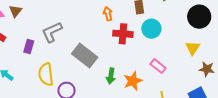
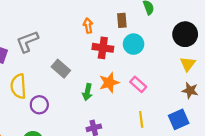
yellow triangle: (193, 48) -> (188, 64), moved
gray rectangle: (85, 56) -> (61, 69), size x0.7
orange star: (133, 81) -> (109, 83), moved

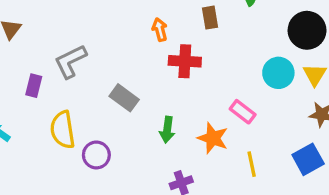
cyan circle: (134, 44) -> (278, 73), moved
orange star: (109, 83) -> (213, 138), moved, turned -30

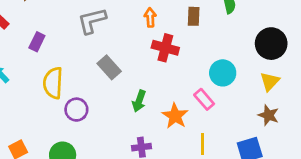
gray L-shape: (70, 61) -> (92, 21), moved
cyan circle: (278, 73) -> (223, 73), moved

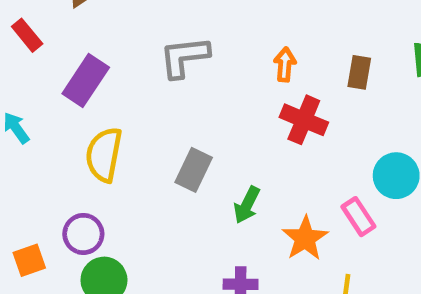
purple rectangle: (37, 42) -> (86, 81), size x1.5
gray rectangle: (109, 67) -> (194, 170), moved, turned 60
purple circle: (76, 110) -> (83, 234), moved

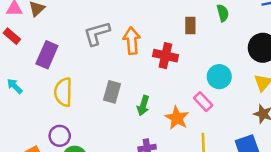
orange arrow: (285, 65) -> (132, 41), moved, size x1.5

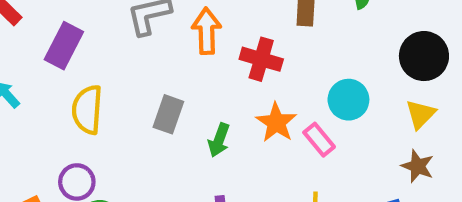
orange star: (177, 118) -> (276, 123), moved

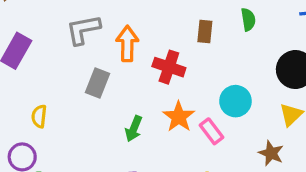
yellow semicircle: (87, 110) -> (39, 116), moved, size x0.6
gray rectangle: (168, 114) -> (98, 83), moved
brown star: (418, 166) -> (271, 153), moved

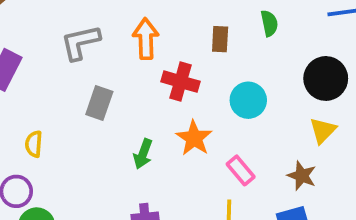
orange arrow: (127, 44) -> (146, 39), moved
cyan circle: (235, 101) -> (248, 100), moved
pink rectangle: (211, 131) -> (241, 170), moved

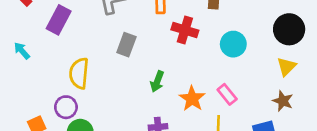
orange star: (194, 138) -> (192, 99), moved
yellow semicircle: (34, 144) -> (79, 73), size x1.6
brown star: (302, 176) -> (283, 101), moved

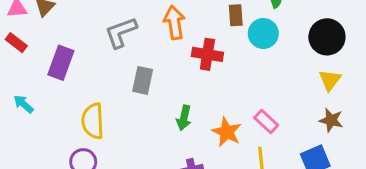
cyan circle: (233, 44) -> (263, 34), moved

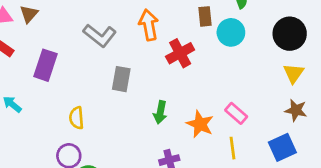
gray L-shape: (121, 32) -> (100, 35), turned -120
red cross: (207, 54) -> (180, 53), turned -36
yellow semicircle: (93, 121) -> (76, 118), size x0.7

